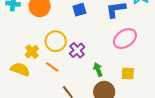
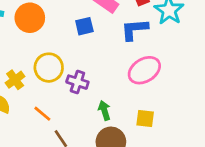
purple cross: (77, 50) -> (77, 82), turned -35
orange line: (52, 67) -> (42, 114), moved

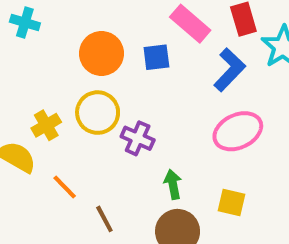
orange circle: (30, 18) -> (101, 53), moved
blue L-shape: (134, 29) -> (230, 70), turned 132
orange line: (42, 114) -> (65, 187), moved

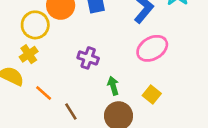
yellow circle: (98, 113) -> (35, 25), moved
yellow square: (232, 202) -> (152, 94), turned 30

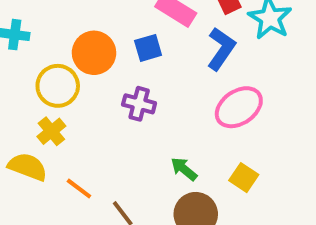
purple cross: (88, 58) -> (139, 104), moved
green arrow: (113, 86) -> (184, 169), turned -30

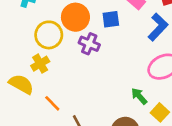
purple cross: (139, 104) -> (89, 44), moved
green arrow: (184, 169) -> (139, 96), moved

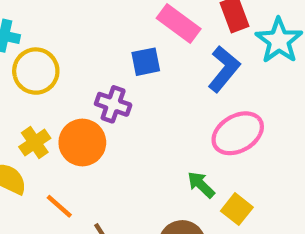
orange circle: (75, 17) -> (82, 142), moved
yellow circle: (49, 35) -> (36, 71), moved

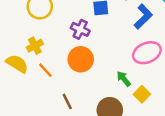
orange circle: (82, 142) -> (81, 59), moved
orange line: (59, 206) -> (45, 70), moved

